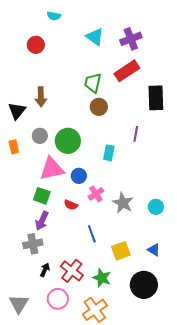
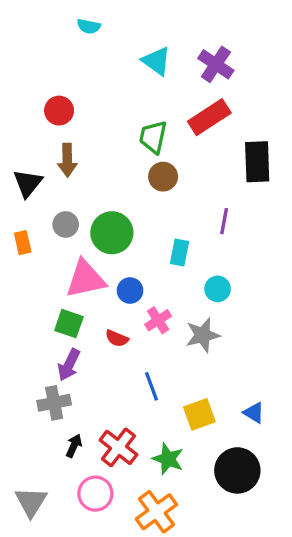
purple cross: (131, 39) -> (216, 64), turned -35
red circle: (36, 45) -> (59, 111), moved
gray star: (123, 203) -> (203, 335), turned 30
cyan circle: (156, 207) -> (218, 289), moved

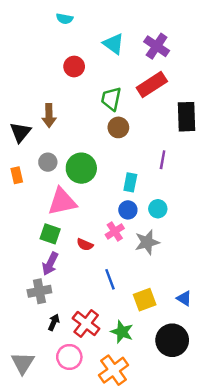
red circle: (59, 111) -> (74, 66), moved
blue circle: (130, 291) -> (128, 210), moved

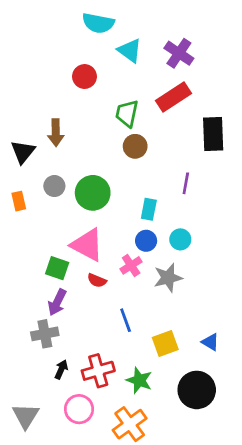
cyan semicircle: (65, 19) -> (98, 23), moved, size x1.6
pink triangle: (62, 202) -> (87, 245), moved, turned 40
red cross: (86, 324) -> (98, 371), turned 36

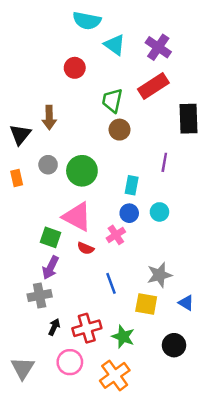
gray star: (168, 278) -> (159, 275), moved
yellow square: (165, 343) -> (146, 304), turned 30
black circle: (197, 390) -> (174, 345), size x0.7

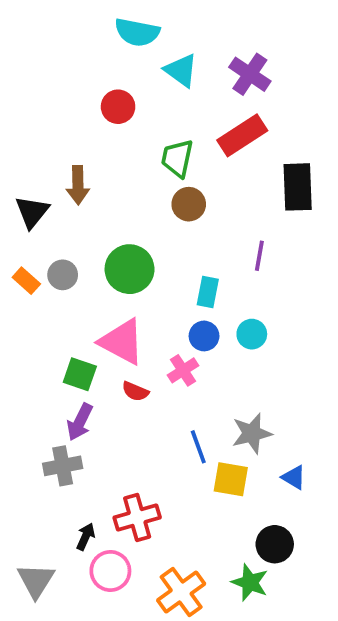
gray circle: (48, 165) -> (63, 275), moved
orange rectangle: (17, 178) -> (26, 281), turned -35
blue line: (111, 283) -> (198, 447), moved
black arrow: (54, 327) -> (86, 537), moved
green star: (123, 337) -> (250, 582), moved

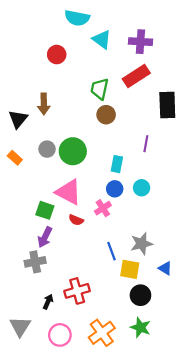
purple cross: (250, 74) -> (140, 42), turned -30
red circle: (118, 107) -> (57, 55), moved
gray circle: (63, 275) -> (47, 149), moved
black circle: (275, 544) -> (140, 295), moved
pink circle: (110, 571) -> (60, 335), moved

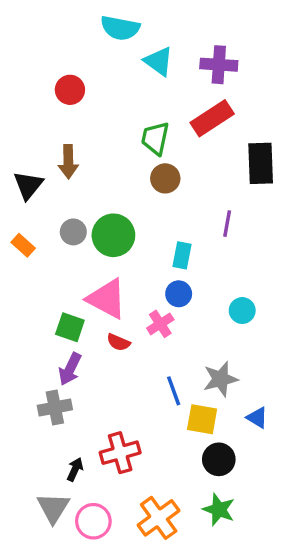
red circle: (57, 55) -> (70, 90), moved
cyan circle: (142, 188) -> (242, 311), moved
gray triangle: (20, 326) -> (53, 508), moved

